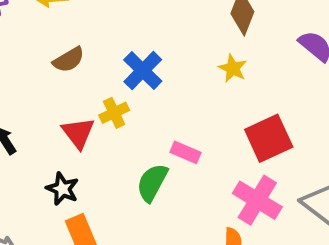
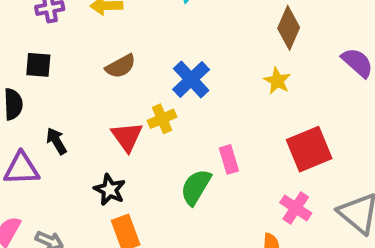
pink rectangle: (186, 152) -> (229, 159), turned 48
pink cross: (257, 200) -> (296, 208), size x0.7

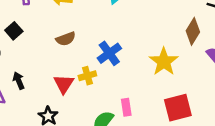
brown diamond: (289, 28) -> (193, 31), moved
black square: (38, 65) -> (14, 31), turned 36
yellow star: (277, 81) -> (164, 62), size x1.6

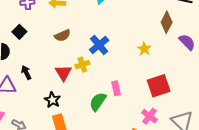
yellow star: (164, 62) -> (144, 49), size x0.6

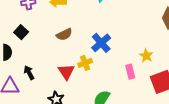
yellow star: (144, 49) -> (146, 56), moved
pink rectangle: (116, 88) -> (130, 72), moved

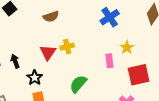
blue cross: (101, 43) -> (110, 17), moved
black arrow: (29, 73) -> (15, 61), moved

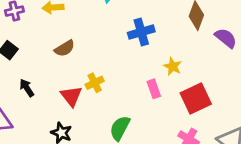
blue cross: (110, 17) -> (141, 32), turned 30
black arrow: (15, 61) -> (27, 88), moved

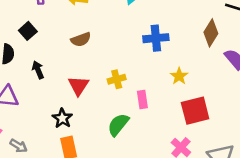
yellow cross: (95, 83) -> (117, 79), moved
pink rectangle: (154, 89) -> (142, 100), moved

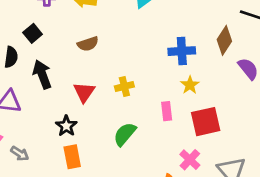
blue cross: (156, 38) -> (182, 51), moved
black arrow: (38, 70) -> (42, 74), size x1.5
pink rectangle: (142, 100) -> (167, 111), moved

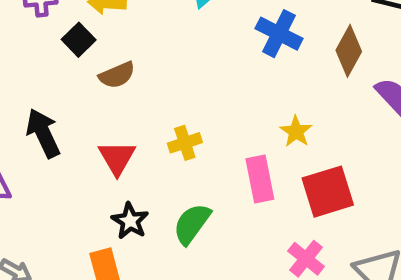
black square: (33, 33) -> (79, 40), moved
blue cross: (182, 51) -> (279, 34), moved, turned 35
pink rectangle: (167, 111) -> (260, 179), size x1.4
black star: (66, 126) -> (130, 221), moved

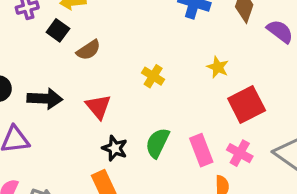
black arrow: (43, 133) -> (45, 99), turned 128
yellow cross: (185, 143) -> (153, 76), moved, turned -30
pink rectangle: (260, 179) -> (201, 150), moved

